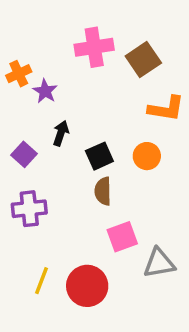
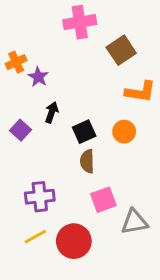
pink cross: (94, 47) -> (80, 22), moved
purple cross: (29, 209) -> (40, 197), moved
yellow line: (42, 281) -> (35, 237), turned 40

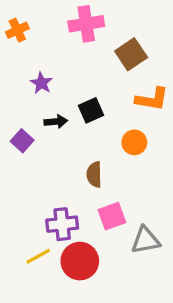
orange cross: (16, 62) -> (17, 30), moved
black arrow: (52, 112) -> (56, 122), turned 66
black square: (84, 132) -> (91, 110), moved
purple cross: (40, 197) -> (62, 224), moved

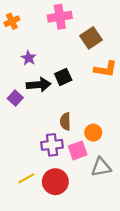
black arrow: (56, 122) -> (39, 85), size x1.5
orange circle: (134, 142) -> (93, 133), moved
purple cross: (62, 224) -> (52, 145), moved

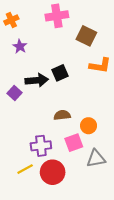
brown square: (91, 38) -> (86, 36), turned -30
purple star: (29, 58) -> (20, 46), moved
brown semicircle: (65, 121) -> (62, 115), turned 84
purple cross: (52, 145) -> (41, 146), moved

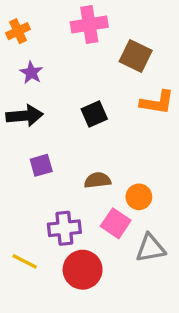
black arrow: (37, 80) -> (25, 116), moved
purple square: (15, 93) -> (41, 165), moved, turned 32
pink square: (74, 143) -> (116, 223), turned -36
yellow line: (25, 169) -> (25, 261), moved, turned 56

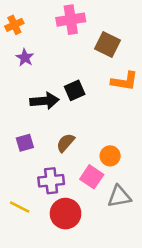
black arrow: (25, 116) -> (45, 101), moved
purple square: (41, 165) -> (25, 143), moved
brown semicircle: (97, 180) -> (66, 143), moved, turned -42

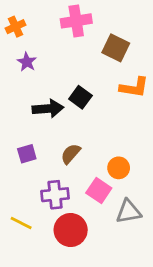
black square: (75, 90) -> (80, 97), turned -30

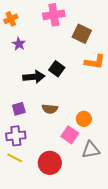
brown semicircle: (71, 154) -> (50, 109), turned -126
purple cross: (55, 195) -> (16, 136), moved

